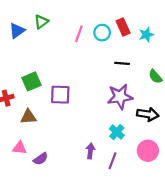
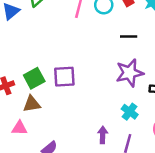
green square: (31, 81) -> (34, 78), moved
pink triangle: (20, 148) -> (19, 128), moved

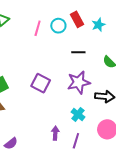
purple square: (64, 77) -> (41, 83), moved, turned 30

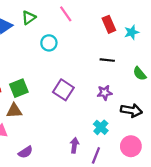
cyan circle: (58, 26) -> (49, 43), moved
pink line: (38, 28) -> (66, 14), moved, turned -56
purple star: (79, 82) -> (105, 93), size x0.6

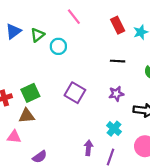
green triangle: (29, 18) -> (37, 35), moved

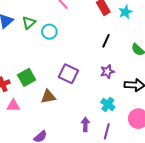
black line: (118, 61) -> (106, 41), turned -64
brown triangle: (27, 116) -> (48, 97), moved
pink triangle: (14, 137) -> (13, 106), moved

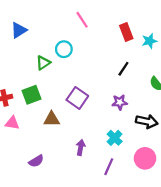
green triangle: (29, 23) -> (43, 63), moved
purple arrow: (85, 124) -> (81, 147), moved

